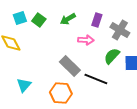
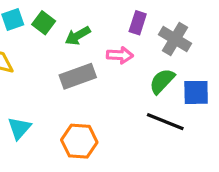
green arrow: (68, 19) -> (78, 36), moved
gray rectangle: (70, 66) -> (78, 76), moved, turned -65
black line: (96, 79) -> (165, 122), moved

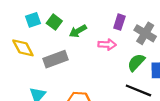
gray rectangle: (78, 76) -> (55, 59), moved

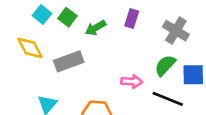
cyan square: (33, 20) -> (42, 14), turned -32
purple rectangle: (119, 22) -> (132, 19), moved
pink arrow: (107, 45) -> (132, 81), moved

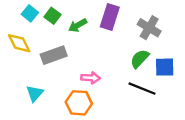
purple rectangle: (132, 19) -> (110, 17), size x1.5
pink arrow: (132, 81) -> (91, 78), moved

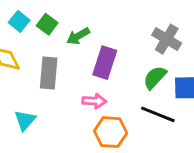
purple rectangle: (110, 17) -> (105, 63), moved
gray rectangle: (54, 55) -> (49, 73), turned -65
orange hexagon: (79, 103) -> (111, 132), moved

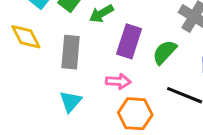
green semicircle: (155, 77) -> (165, 52), moved
cyan triangle: (25, 120) -> (71, 101), moved

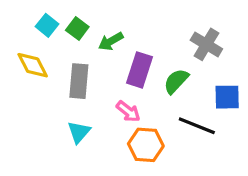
pink arrow: (118, 81) -> (128, 111), turned 35

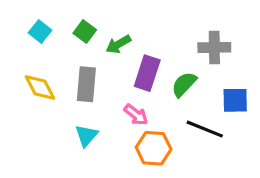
cyan square: (47, 25) -> (40, 31), moved
gray cross: (206, 44) -> (214, 47), turned -32
yellow diamond: (33, 65) -> (40, 87), moved

